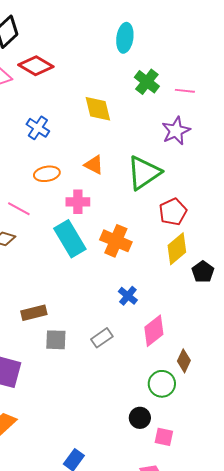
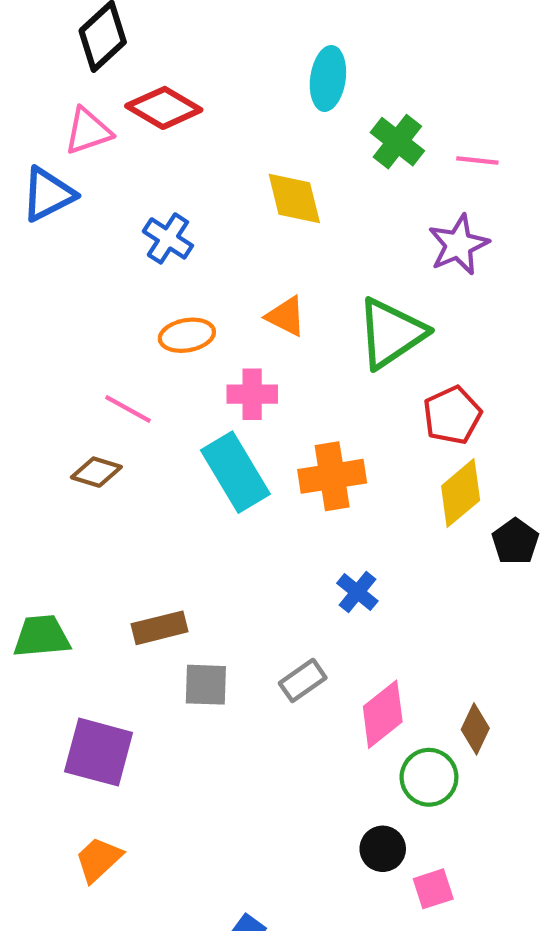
cyan ellipse: (125, 38) -> (328, 78), moved
orange cross: (116, 241) -> (332, 476), turned -32
pink diamond: (154, 331) -> (383, 714), moved
pink square: (164, 437) -> (433, 889), turned -30

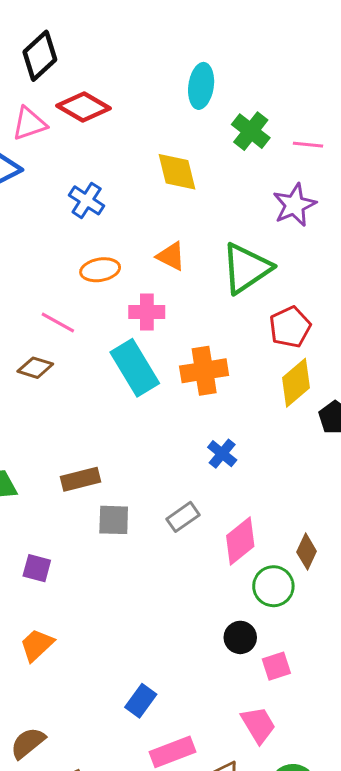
purple square: (99, 752) -> (37, 568), size x0.6

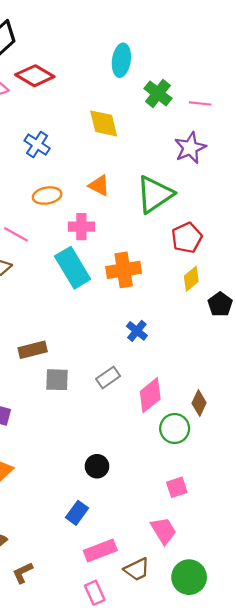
yellow diamond: (296, 383) -> (191, 279), size x0.7
black circle: (240, 637) -> (97, 466), moved

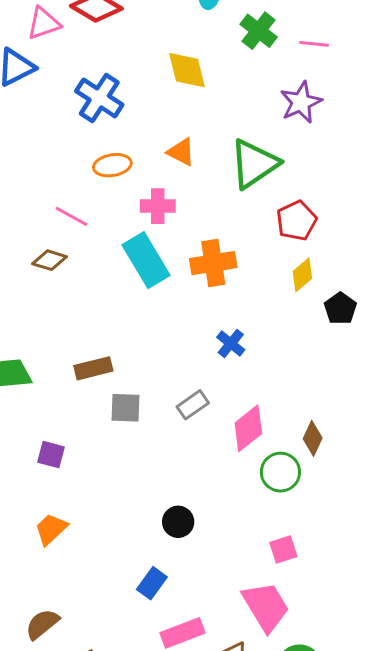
blue cross: (37, 145) -> (99, 98), size x1.4
pink trapezoid: (164, 531) -> (266, 607), size x1.4

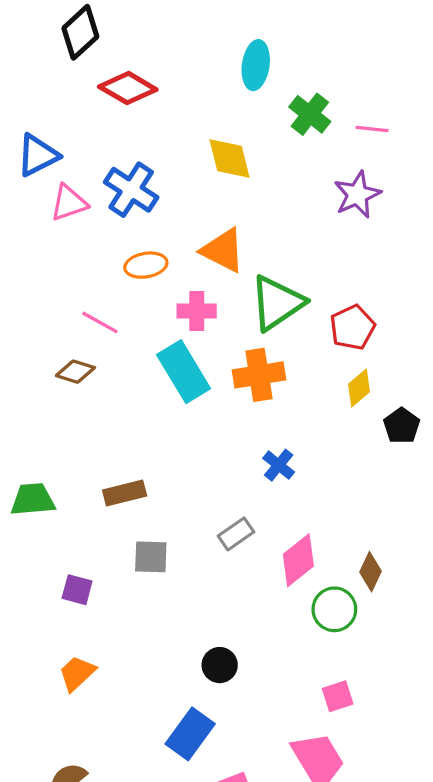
pink triangle: (44, 23) -> (69, 203), moved
orange triangle: (181, 152) -> (223, 250), size x1.4
green triangle: (254, 164) -> (277, 303), moved
gray square: (126, 408) -> (151, 557), moved
blue rectangle: (152, 583) -> (190, 734), size x1.4

